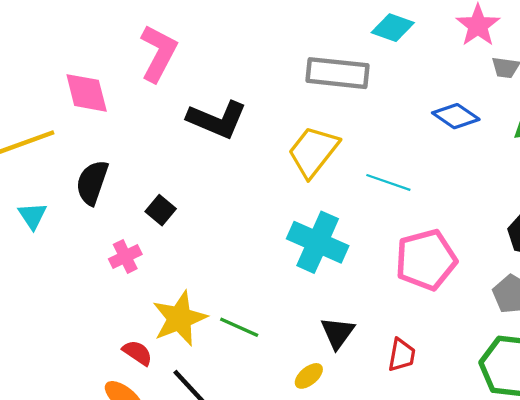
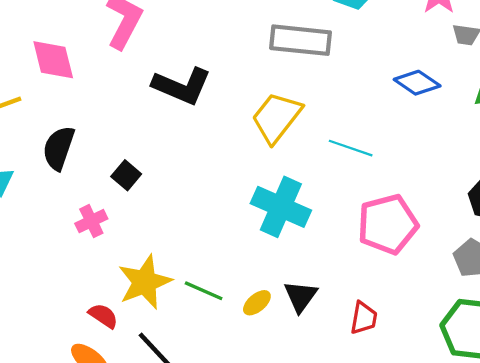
yellow ellipse: (309, 376) -> (257, 303), moved

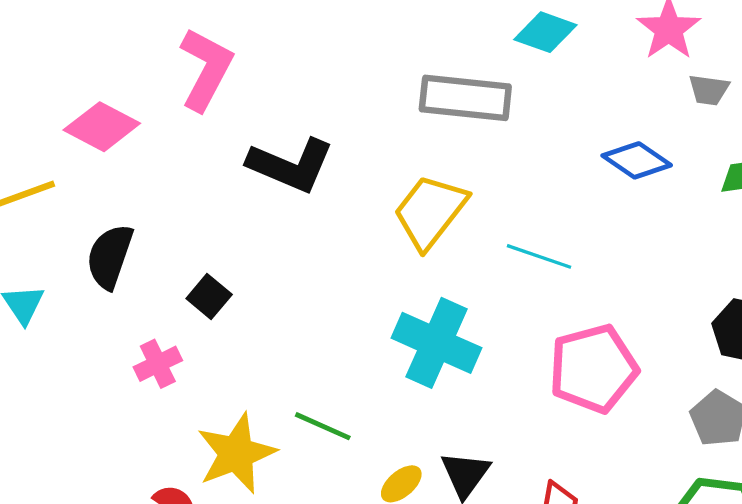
pink diamond: (53, 60) -> (102, 127), turned -48
green line: (204, 291) -> (323, 426), moved

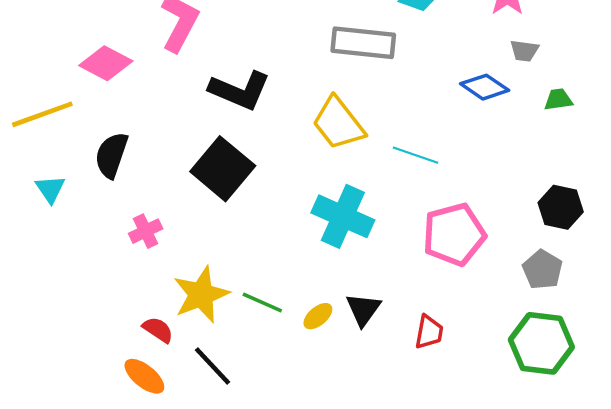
gray trapezoid: (709, 90) -> (524, 51), moved
yellow trapezoid: (430, 212) -> (338, 123), turned -76
black square: (209, 296) -> (223, 169), moved, size x2.0
green line: (323, 426) -> (262, 303), moved

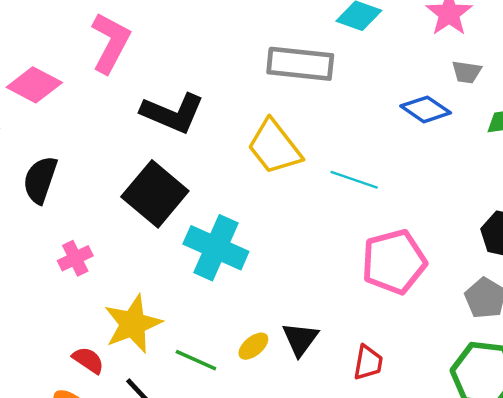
cyan cross: (343, 216) -> (216, 248), moved
green line: (262, 303) -> (196, 360), moved

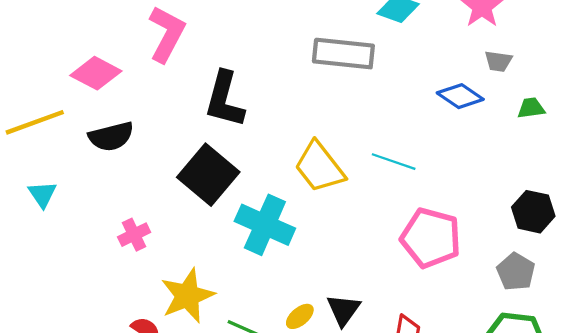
black L-shape: (173, 113) -> (225, 99), turned 82
yellow trapezoid: (274, 147) -> (319, 167), moved
black semicircle: (40, 180) -> (111, 136), moved, turned -123
pink pentagon: (394, 262) -> (431, 238), turned 30

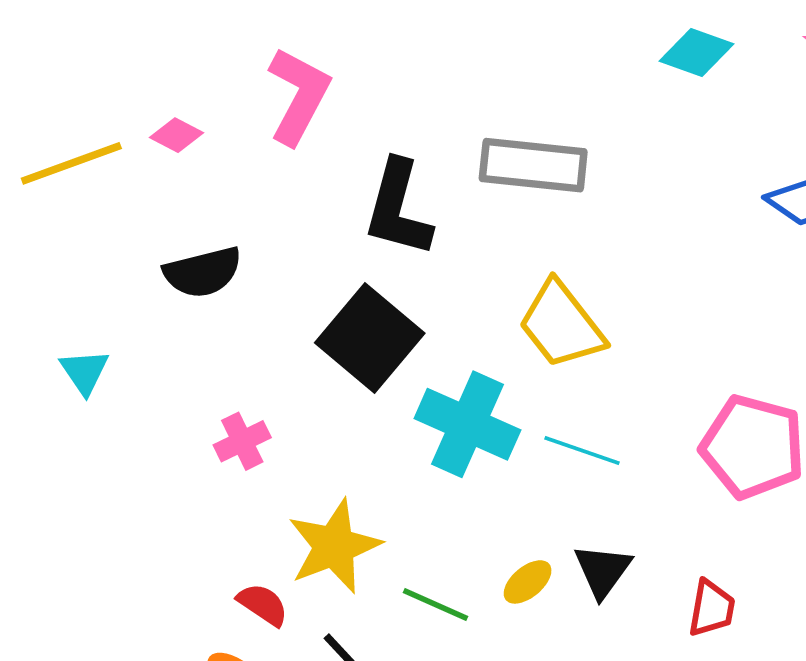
gray rectangle: (343, 54) -> (533, 165), moved
pink diamond: (96, 73) -> (176, 135), moved, size x0.6
yellow line: (35, 122) -> (71, 163), moved
cyan line: (394, 162) -> (582, 451), moved

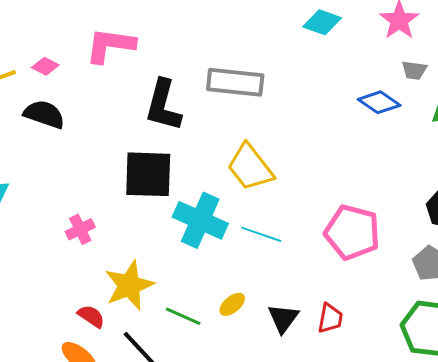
pink L-shape: (298, 96) -> (110, 45), turned -110
black semicircle: (203, 272) -> (44, 114), moved, turned -147
black square: (370, 338) -> (148, 174), turned -38
black triangle: (603, 571) -> (283, 318), moved

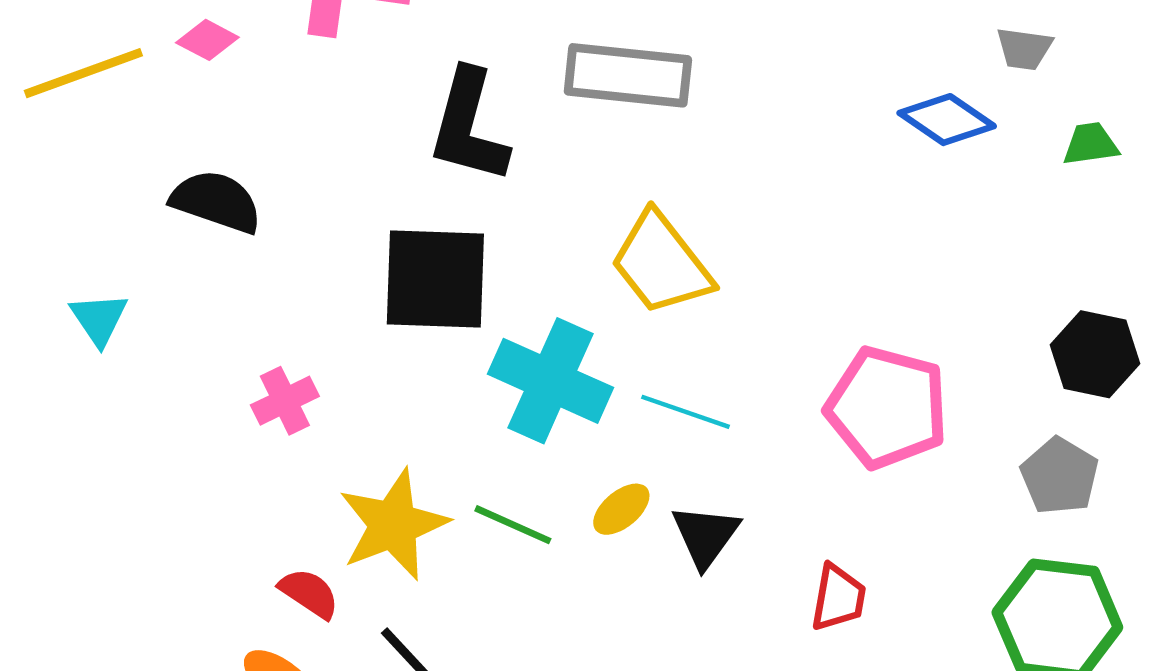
black semicircle: (44, 114) -> (216, 201), moved
yellow ellipse: (232, 304) -> (621, 509), moved
green line: (183, 316) -> (513, 525), moved
black triangle: (283, 318) -> (705, 536), moved

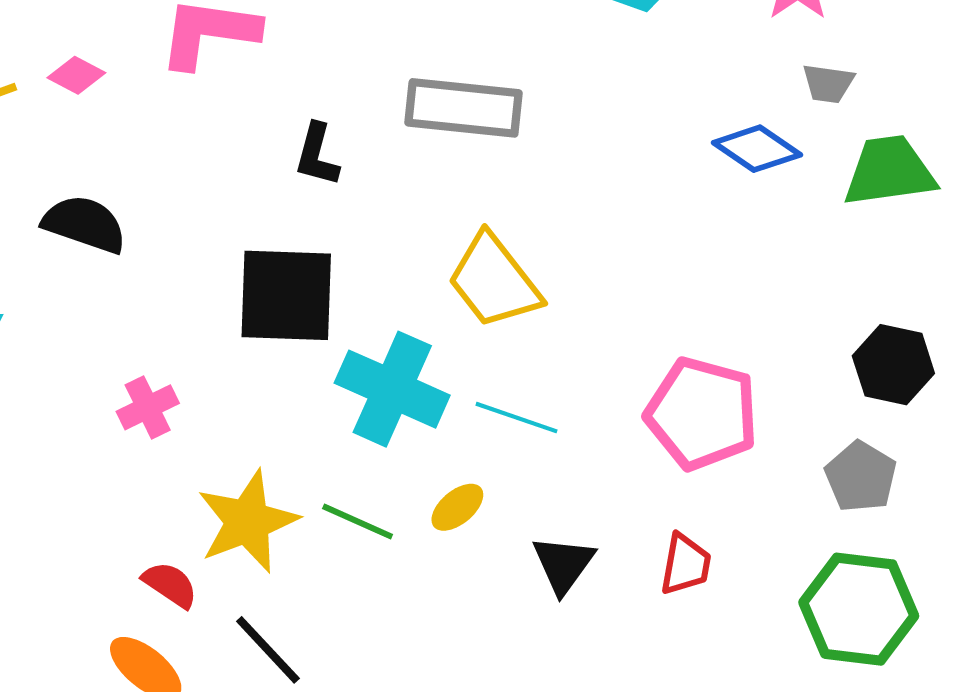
black L-shape: (469, 126) -> (317, 155), size x0.6
green trapezoid: (1091, 144) -> (889, 171), size x1.8
black triangle: (705, 536) -> (563, 564), moved
red trapezoid: (838, 598) -> (686, 564), moved

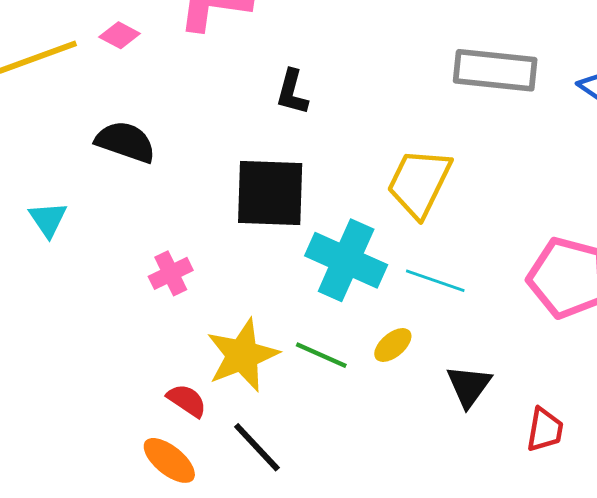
gray rectangle: (464, 108) -> (495, 70), moved
yellow trapezoid: (494, 281) -> (419, 183), turned 64
red trapezoid: (686, 564) -> (545, 430), moved

